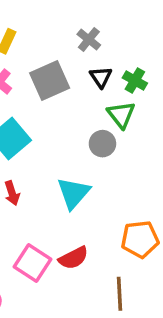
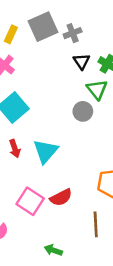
gray cross: (89, 40) -> (73, 33), turned 30
gray square: (50, 80) -> (43, 27), moved
cyan triangle: (73, 193) -> (46, 151), moved

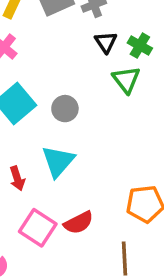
gray circle: (83, 111) -> (65, 109), moved
red arrow: (15, 149) -> (17, 178), moved

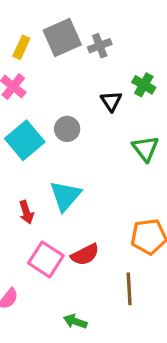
black triangle: (106, 42) -> (111, 101), moved
green triangle: (126, 80) -> (145, 149), moved
gray circle: (65, 109) -> (67, 129), moved

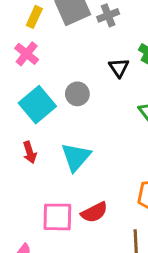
red arrow: (26, 212) -> (30, 152), moved
pink square: (46, 259) -> (57, 217), turned -32

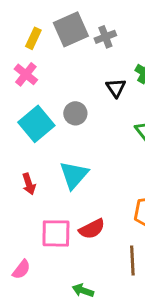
red arrow: (30, 152) -> (29, 184), moved

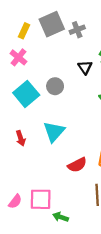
red semicircle: (92, 229) -> (77, 165), moved
pink square: (56, 233) -> (41, 199), moved

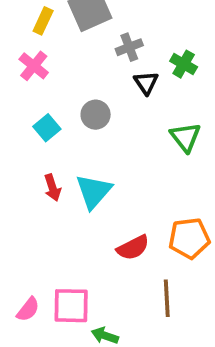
gray cross: (77, 30) -> (129, 47), moved
cyan square: (26, 94) -> (47, 128), size x0.6
red arrow: (21, 138) -> (52, 188), moved

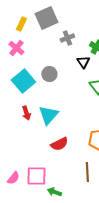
black triangle: (146, 83) -> (83, 62), moved
cyan square: (47, 128) -> (23, 81), size x1.6
red semicircle: (133, 248) -> (59, 144), moved

